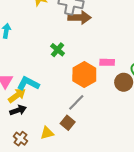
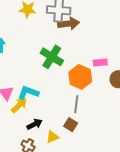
green cross: (58, 50) -> (52, 57), size x1.6
gray line: (76, 102) -> (76, 104), turned -30
black arrow: (18, 110) -> (34, 124), moved

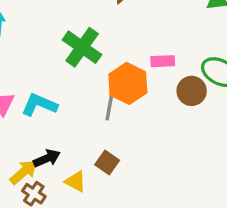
gray line: (76, 104) -> (110, 105), moved
yellow arrow: (19, 105) -> (23, 172), moved
yellow triangle: (52, 137) -> (76, 181), turned 48

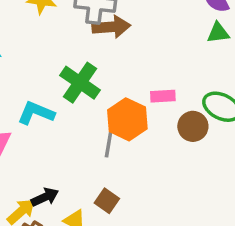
cyan L-shape: (39, 105) -> (36, 113), moved

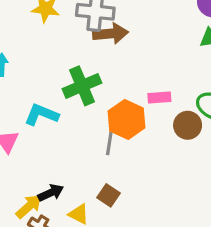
green cross: (80, 83) -> (82, 86), turned 33

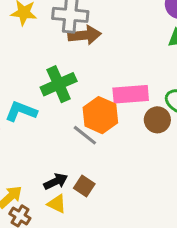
pink rectangle: (159, 97) -> (131, 94), size x1.6
gray line: (110, 141) -> (85, 135), turned -60
black arrow: (51, 193) -> (56, 181), moved

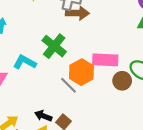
green cross: (59, 84) -> (54, 46), turned -35
black arrow: (56, 181) -> (43, 116), turned -140

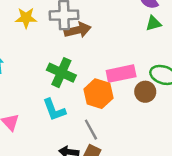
cyan L-shape: (25, 62) -> (54, 110), moved, turned -125
gray line: (69, 85) -> (91, 130), moved, turned 30

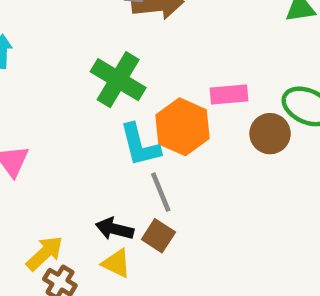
pink rectangle: (121, 74) -> (229, 95), size x0.7
cyan L-shape: (54, 110) -> (140, 145), moved

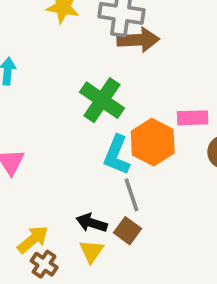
cyan L-shape: (140, 145) -> (117, 155), turned 33
yellow triangle: (116, 263) -> (91, 251), turned 36

